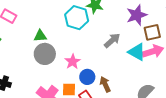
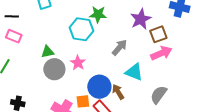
cyan triangle: (137, 52) -> (134, 72), moved
pink star: (73, 62) -> (78, 63), moved
blue circle: (87, 77) -> (99, 87), size x1.5

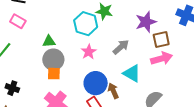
pink star: (78, 63) -> (89, 52), moved
orange square: (83, 101) -> (54, 74), moved

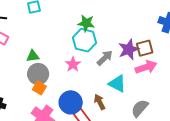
purple star: (146, 22) -> (129, 49), moved
cyan hexagon: (86, 24) -> (84, 40), moved
orange square: (54, 74) -> (39, 88), turned 32
blue circle: (96, 83) -> (71, 102), moved

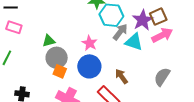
cyan hexagon: (84, 40) -> (111, 15), moved
cyan triangle: (117, 84) -> (134, 42), moved
blue circle: (71, 102) -> (89, 66), moved

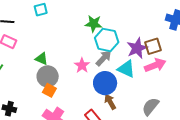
gray arrow: (120, 32) -> (104, 58), moved
green triangle: (49, 41) -> (42, 59), turned 32
blue circle: (89, 66) -> (105, 83), moved

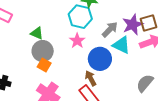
cyan hexagon: (107, 40) -> (80, 17), moved
gray arrow: (104, 58) -> (110, 29), moved
brown arrow: (110, 102) -> (91, 78), moved

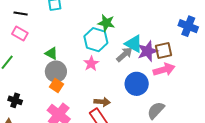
cyan triangle: (121, 45) -> (134, 44), moved
blue circle: (100, 59) -> (137, 84), moved
brown arrow: (91, 78) -> (102, 102), turned 119

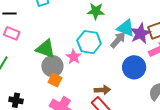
cyan hexagon: (96, 40) -> (89, 42), moved
green triangle: (51, 53) -> (46, 49), size x1.5
pink star: (91, 64) -> (74, 57), moved

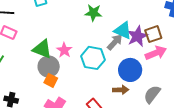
cyan hexagon: (89, 42) -> (93, 58), moved
pink star: (74, 57) -> (64, 50), moved
brown arrow: (102, 90) -> (121, 90), moved

